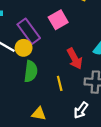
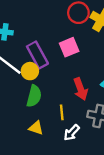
white arrow: (81, 110) -> (72, 133), moved
yellow triangle: (39, 114) -> (36, 128), moved

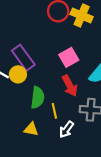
pink square: (69, 47) -> (69, 57), moved
green semicircle: (34, 96) -> (37, 98), moved

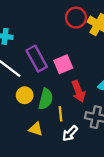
pink square: (69, 57) -> (63, 64), moved
yellow circle: (18, 74) -> (25, 95), moved

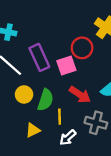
red circle: (76, 18) -> (82, 48), moved
red arrow: (78, 91) -> (80, 95), turned -40
yellow triangle: (36, 129) -> (33, 130), turned -48

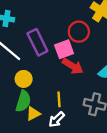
red arrow: (80, 95) -> (73, 66), moved
green semicircle: (45, 100) -> (23, 101), moved
white arrow: (68, 137) -> (57, 119), moved

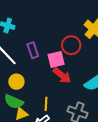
purple rectangle: (37, 42) -> (33, 50), size x0.7
green semicircle: (23, 101) -> (14, 102), turned 90

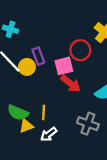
yellow circle: (16, 82) -> (27, 67), moved
yellow line: (46, 104) -> (44, 112), moved

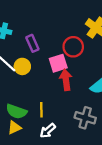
purple rectangle: (38, 56) -> (32, 43), moved
red arrow: (71, 84) -> (66, 80), turned -132
yellow triangle: (26, 126) -> (14, 128), moved

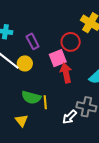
green semicircle: (16, 111) -> (31, 97), moved
yellow triangle: (14, 128) -> (22, 121), turned -40
white arrow: (48, 131) -> (69, 117), moved

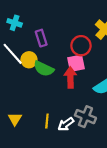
pink square: (58, 58) -> (76, 63), moved
green semicircle: (31, 97) -> (44, 69), moved
yellow line: (45, 102) -> (47, 121), moved

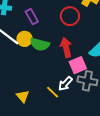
pink square: (76, 63) -> (78, 65), moved
yellow line: (47, 121) -> (53, 92), turned -40
white arrow: (66, 124) -> (65, 84), moved

